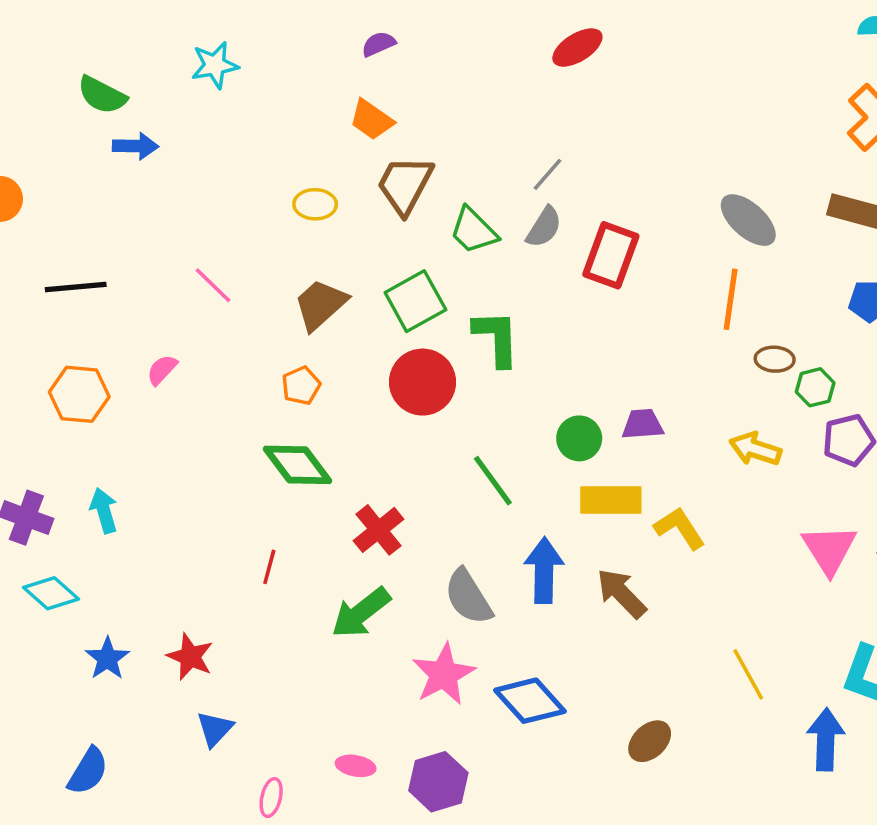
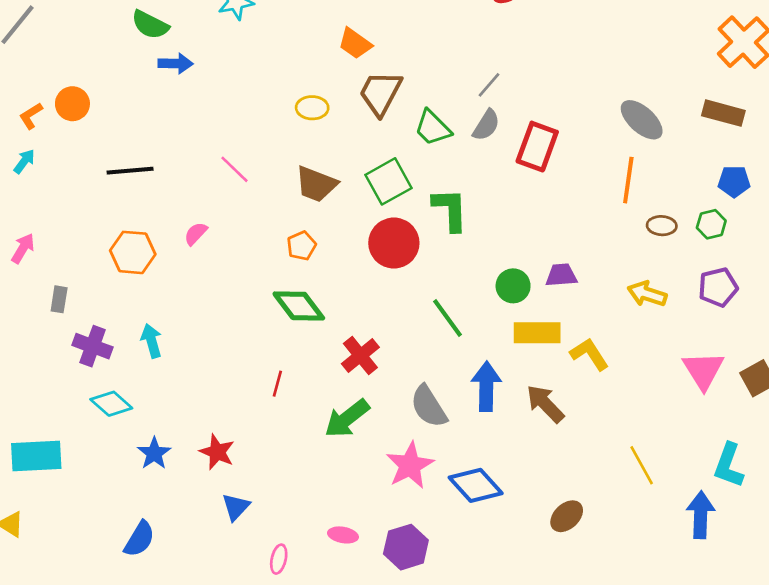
brown trapezoid: (320, 305) -> (316, 184), turned -117
green hexagon: (815, 387) -> (711, 224), moved

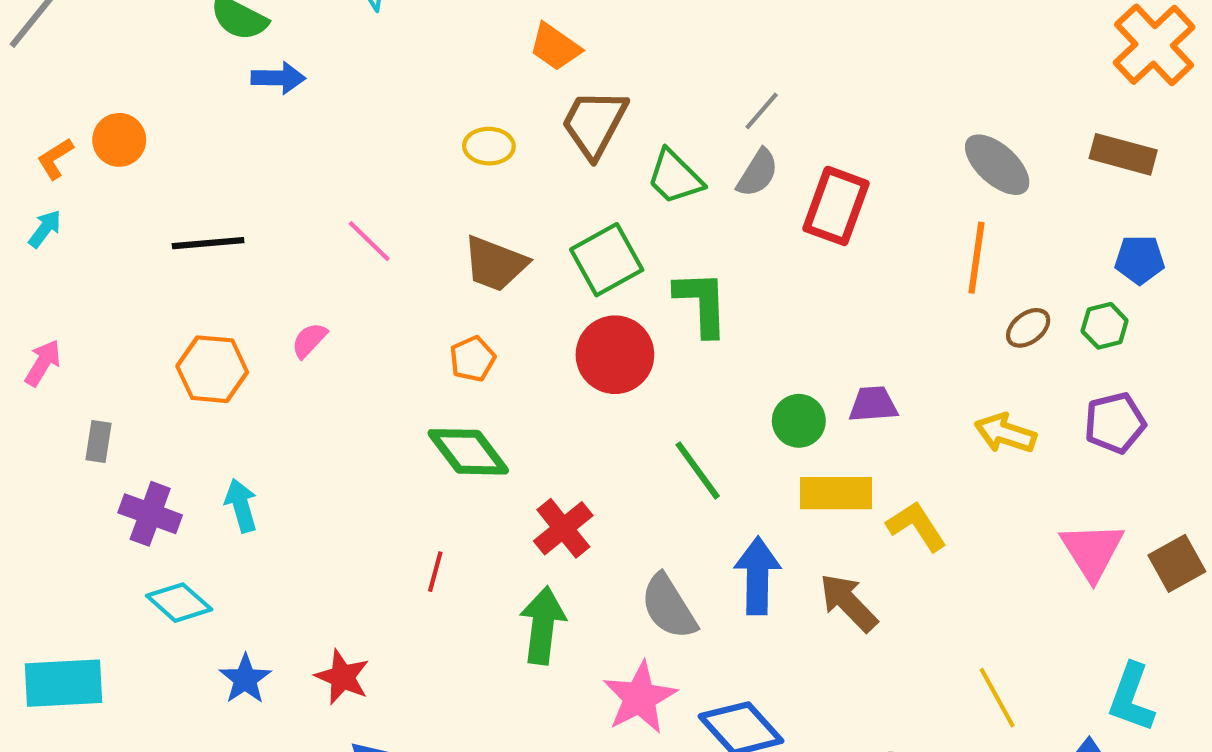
brown ellipse: (662, 226) -> (1028, 328), turned -40
green arrow: (347, 418) -> (543, 625), turned 135

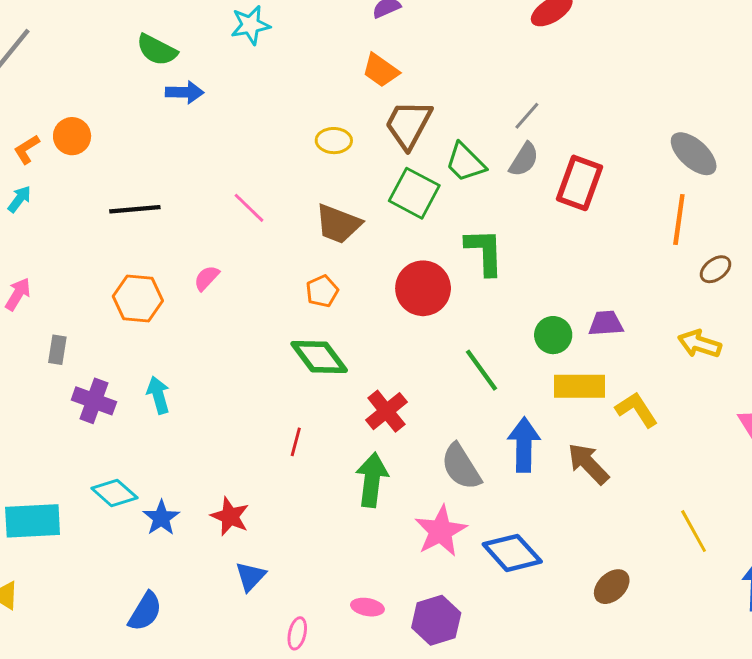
green square: (607, 260) -> (414, 193), moved, turned -33
cyan diamond: (179, 603) -> (114, 493), moved

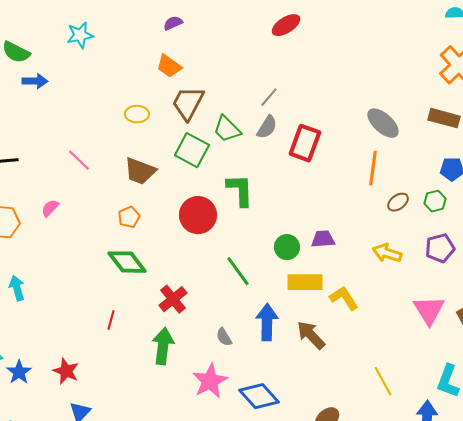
gray semicircle: (461, 467) -> (224, 337), size x0.6

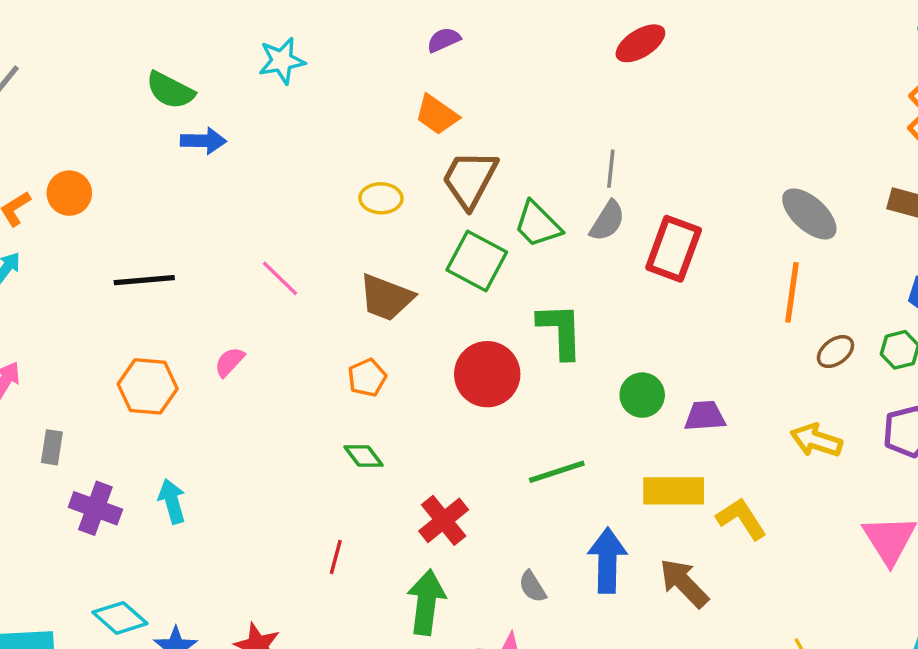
gray line: (269, 97) -> (611, 169), turned -35
green circle: (287, 247) -> (642, 395), moved
green diamond: (127, 262) -> (364, 456), size x0.6
green line: (238, 271) -> (557, 472), turned -72

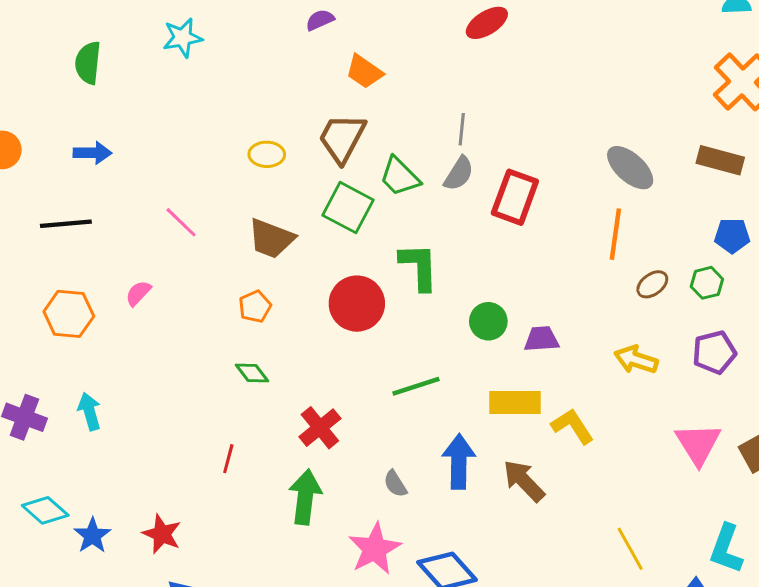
green semicircle: (170, 90) -> (88, 63), turned 69
orange trapezoid: (437, 115) -> (364, 72), moved
blue arrow: (203, 141) -> (92, 153), moved

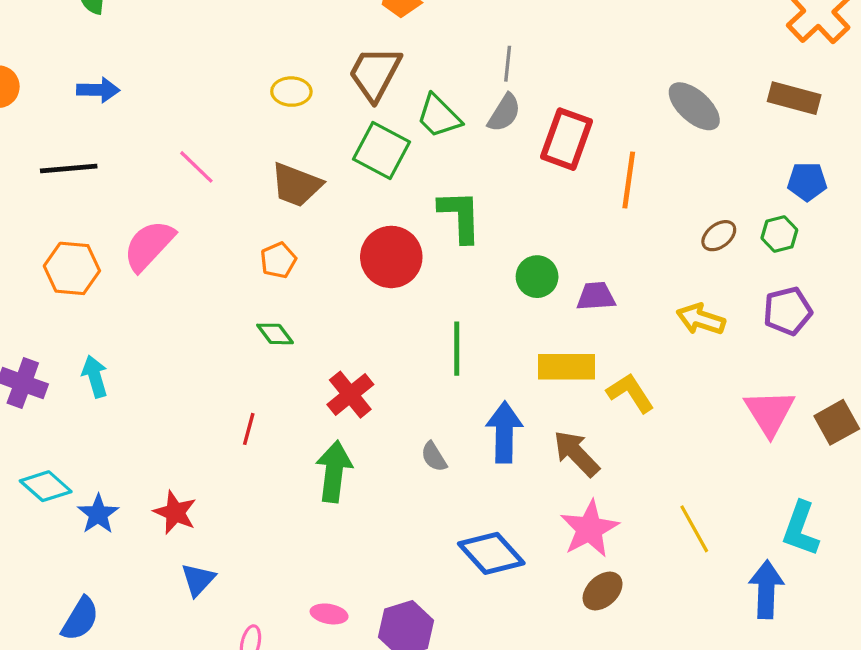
orange line: (615, 234) -> (629, 180), moved
pink semicircle: (138, 293) -> (149, 245), size x1.8
green line: (416, 386) -> (457, 349), turned -72
pink star: (375, 549) -> (589, 529), moved

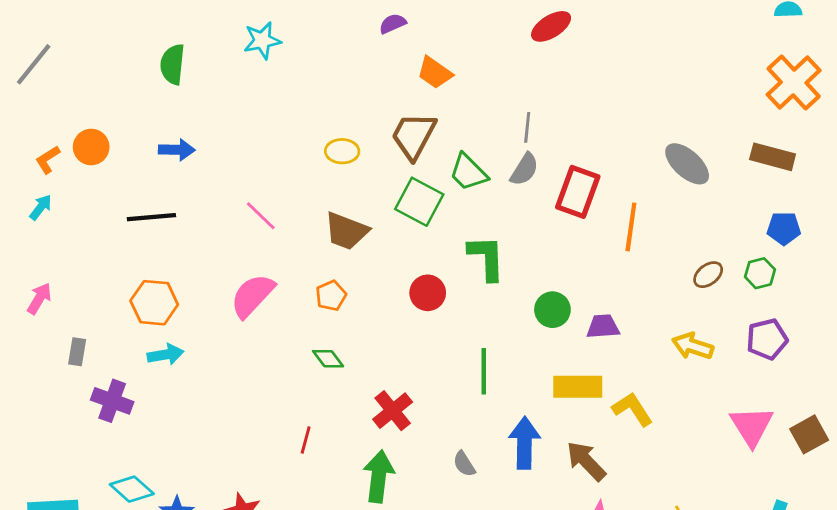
pink semicircle: (149, 245) -> (252, 296), moved
red circle: (391, 257) -> (428, 293), size x0.7
cyan arrow: (95, 377) -> (165, 355), moved, turned 96

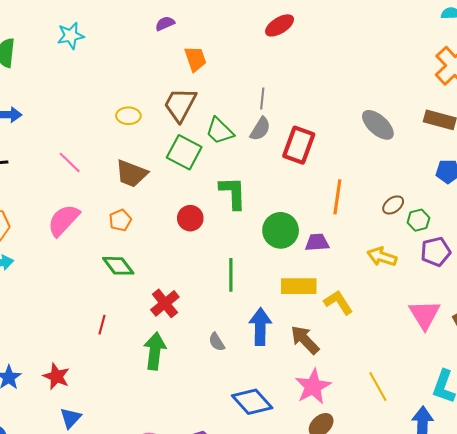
orange trapezoid: (435, 73) -> (195, 59), turned -144
orange line: (631, 227) -> (337, 197), moved
green hexagon: (760, 273) -> (418, 220), moved
green circle: (552, 310) -> (281, 230), size x1.4
green diamond: (328, 359) -> (118, 266), size x1.4

